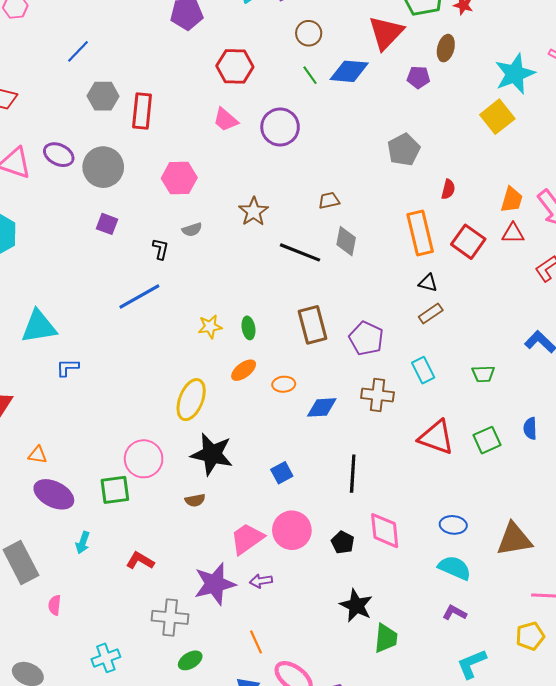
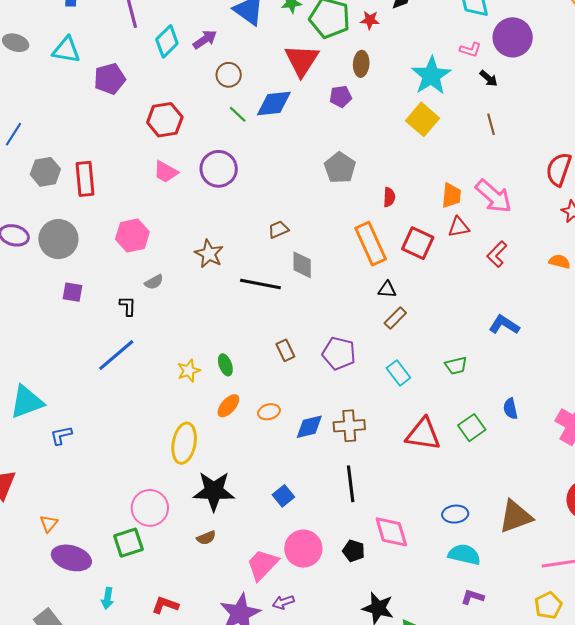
brown rectangle: (312, 325) -> (285, 350), size x0.6
brown cross: (377, 395) -> (349, 426), moved
orange triangle: (38, 455) -> (49, 524), turned -48

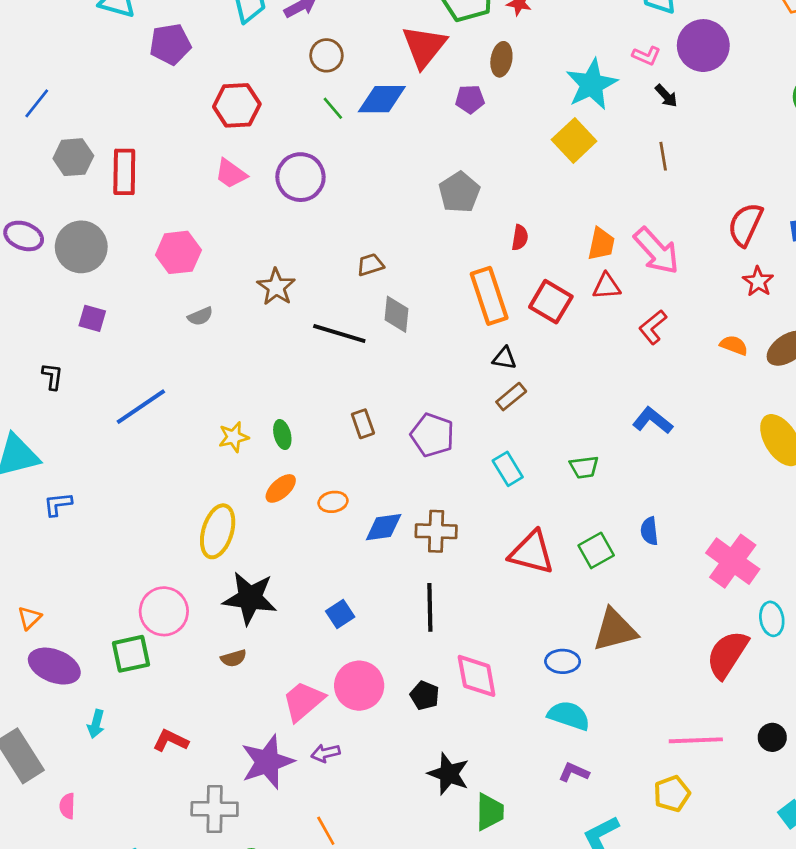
black L-shape: (128, 306) -> (52, 376), moved
brown triangle: (516, 517) -> (615, 630), moved

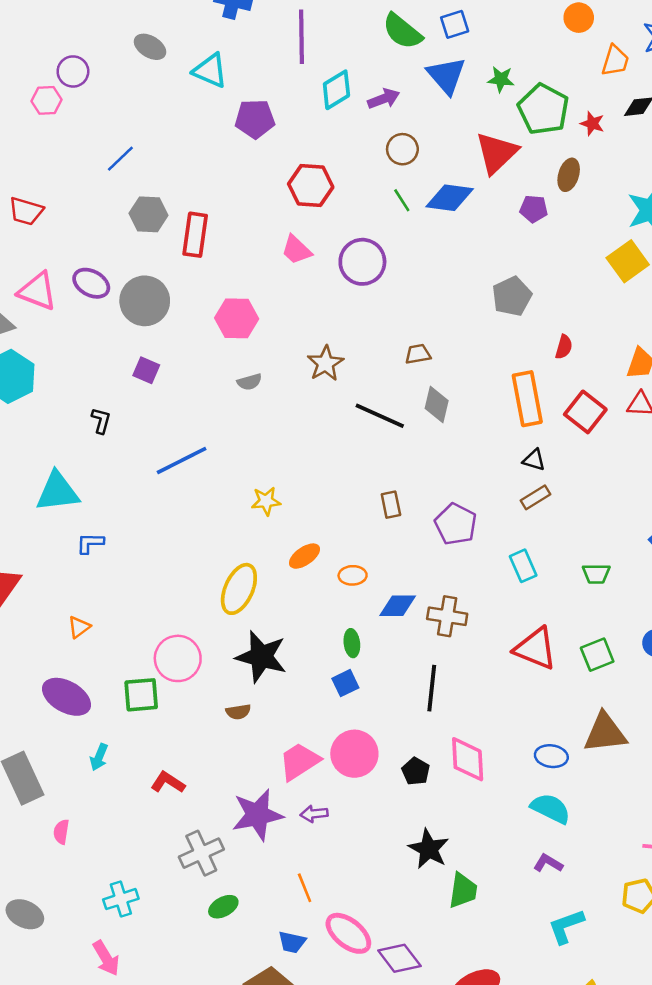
green ellipse: (282, 435) -> (352, 643), moved
orange triangle: (29, 618) -> (79, 627), moved
gray cross: (215, 809) -> (201, 853), turned -33

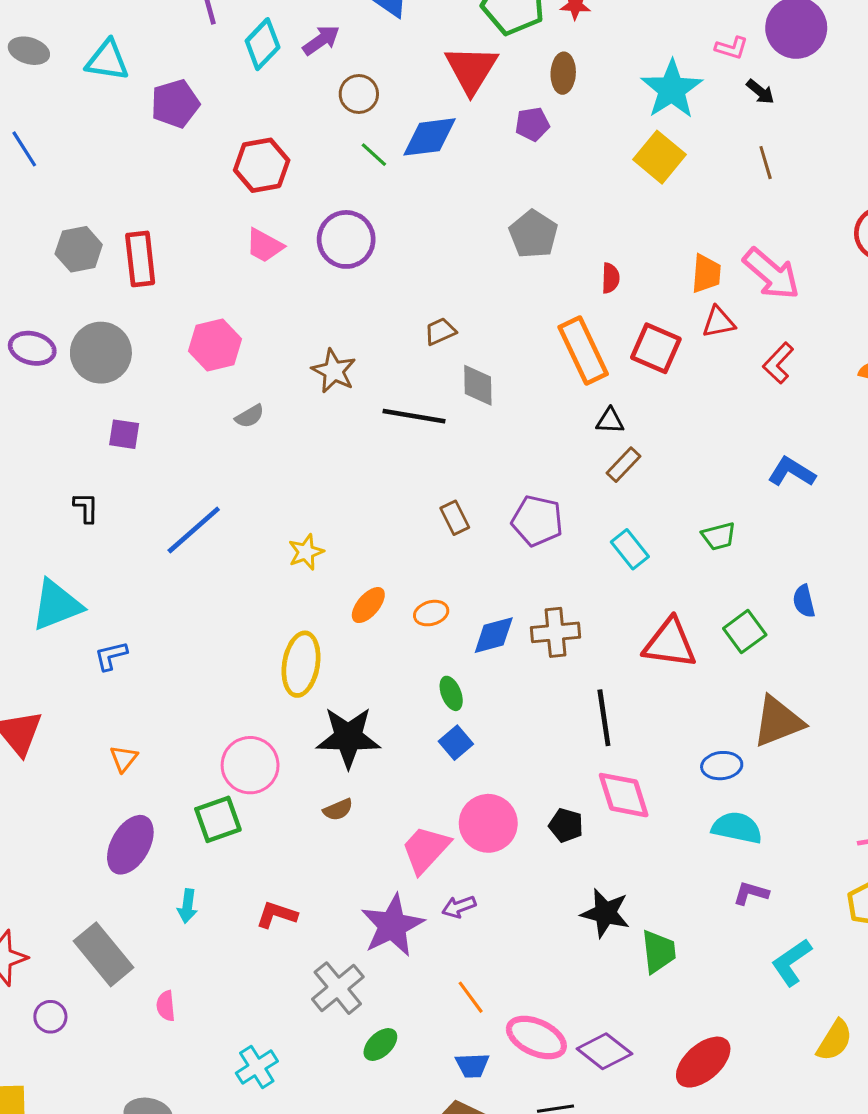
blue line: (120, 159) -> (24, 149), moved, turned -64
black line: (432, 688) -> (604, 718), moved
purple ellipse: (66, 697) -> (130, 845), turned -75

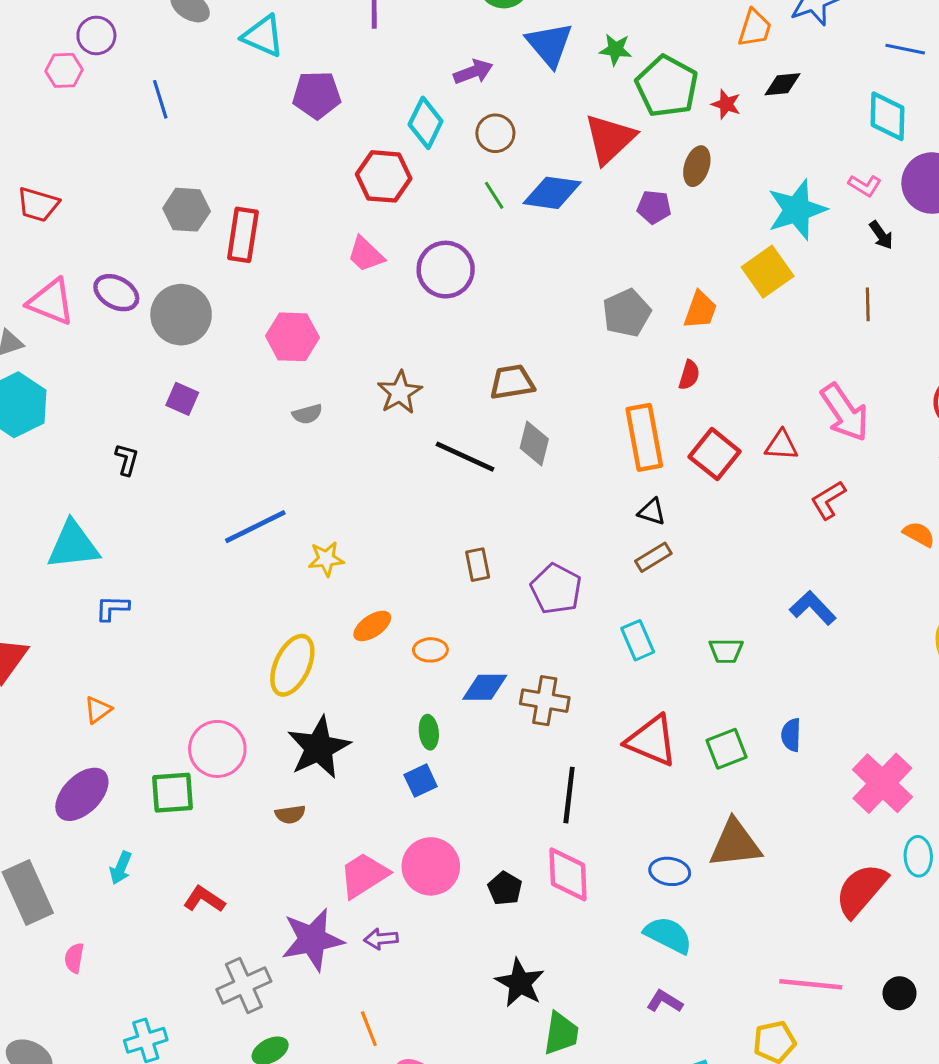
cyan diamond: (263, 44) -> (426, 123), moved, turned -33
orange trapezoid: (706, 274) -> (700, 310), moved
brown trapezoid: (440, 331) -> (512, 382), size x1.4
blue line: (194, 530) -> (255, 527), moved
black star: (348, 737) -> (319, 748), turned 30

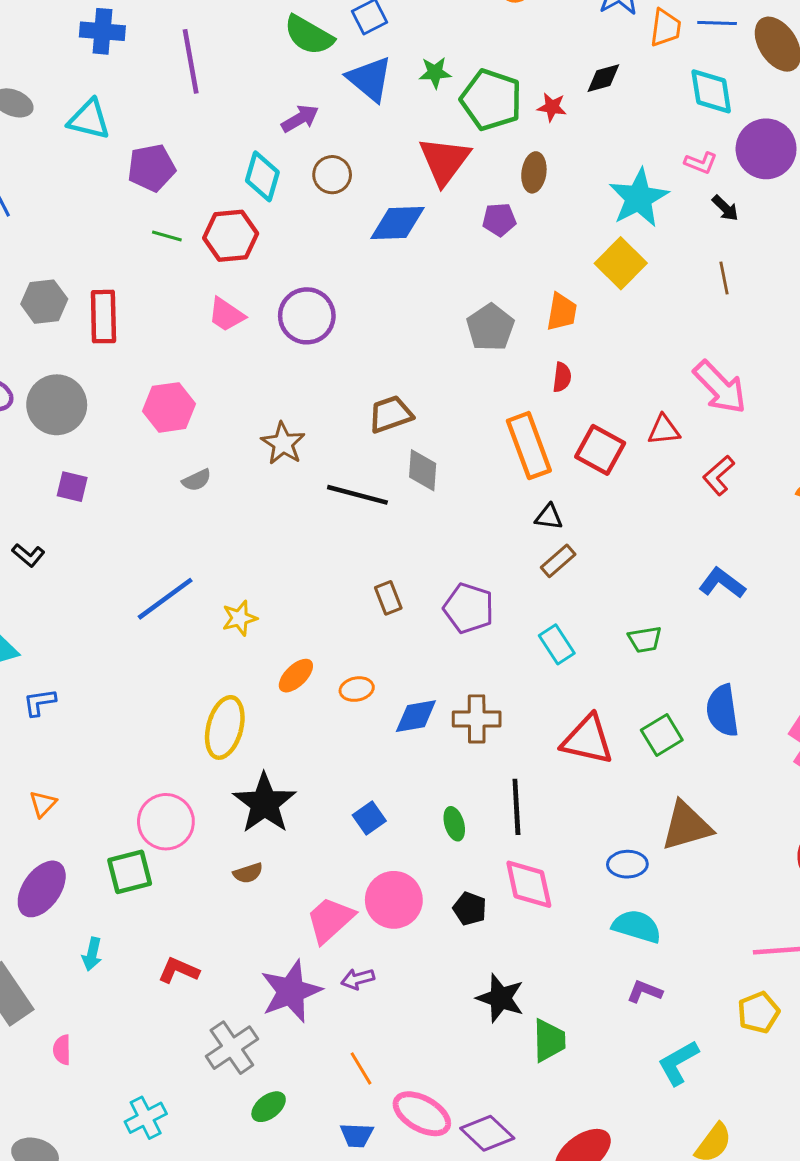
orange trapezoid: (755, 28) -> (665, 28), moved
green line: (494, 195) -> (167, 236), moved, turned -32
black L-shape: (127, 459) -> (28, 555), turned 124
green ellipse: (429, 732) -> (454, 824), moved
blue semicircle: (791, 735) -> (722, 711), size x1.6

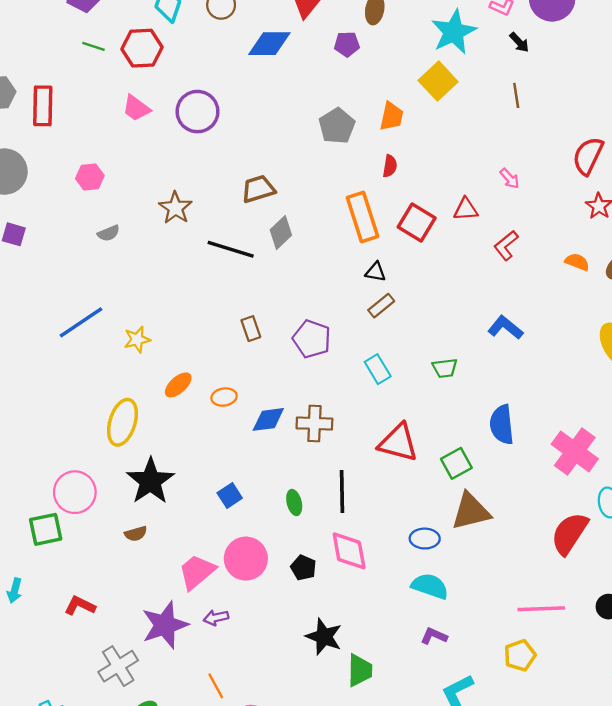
pink arrow: (720, 387) -> (510, 178), size x0.5
pink hexagon: (169, 407) -> (90, 177), size x0.7
gray diamond: (423, 470) -> (281, 233), turned 40
green square: (662, 735) -> (456, 463), moved

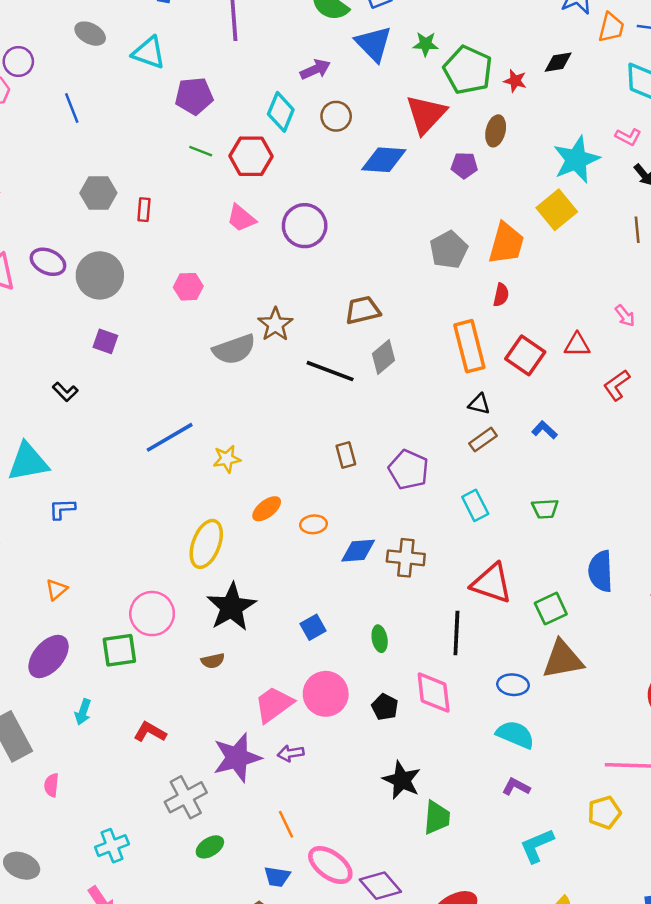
red rectangle: (43, 106) -> (144, 210), size x0.6
orange trapezoid: (392, 116) -> (506, 243), size x1.4
gray semicircle: (109, 233) -> (234, 349), moved, size x1.8
blue L-shape: (505, 328) -> (544, 430), moved, size x0.7
black line: (342, 492) -> (456, 633), moved

